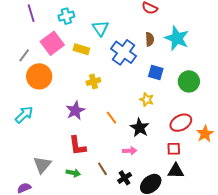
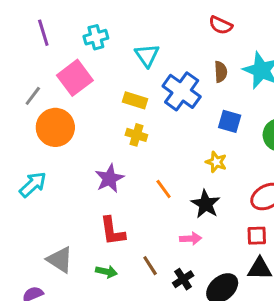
yellow rectangle: (81, 49) -> (135, 100), moved
yellow cross: (93, 81) -> (136, 135), turned 32
gray triangle: (42, 165) -> (60, 260), turned -36

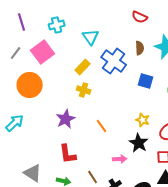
gray line: (33, 96) -> (16, 53), moved
yellow rectangle: (135, 100) -> (83, 67), turned -63
yellow star: (216, 162) -> (143, 120), moved
black star: (206, 204) -> (139, 143), moved

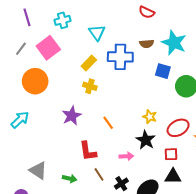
brown semicircle: (140, 48) -> (147, 44), turned 88
blue cross: (114, 61) -> (120, 57), turned -35
blue square: (146, 81) -> (163, 71), moved
red L-shape: (68, 154) -> (88, 151), moved

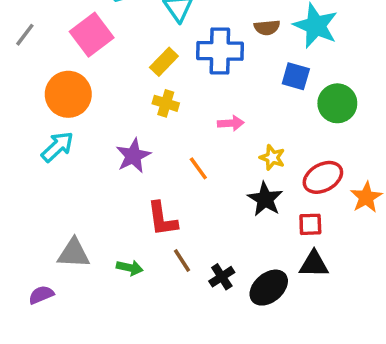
gray line: (21, 49) -> (25, 35), moved
cyan arrow: (20, 120) -> (57, 147), moved
pink arrow: (126, 156) -> (231, 123), moved
gray triangle: (38, 170) -> (74, 253), turned -30

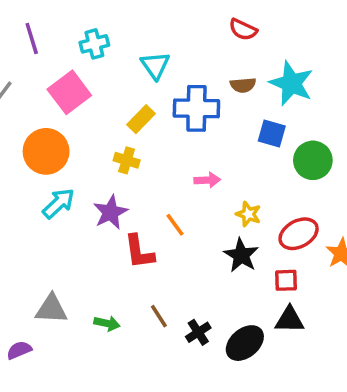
yellow cross: (166, 103) -> (127, 160), moved
cyan arrow: (57, 147) -> (59, 203), moved
red L-shape: (162, 219) -> (139, 252), moved

